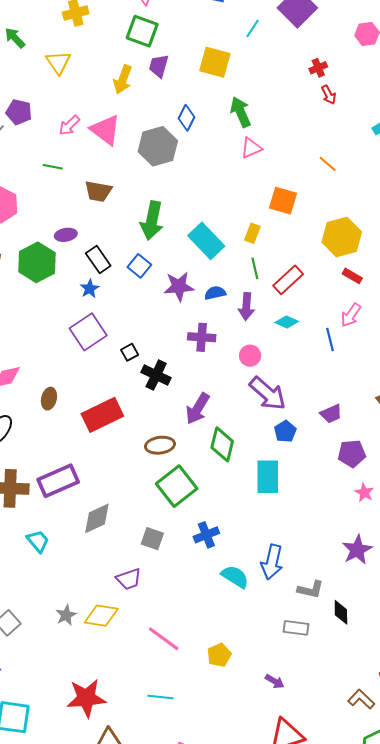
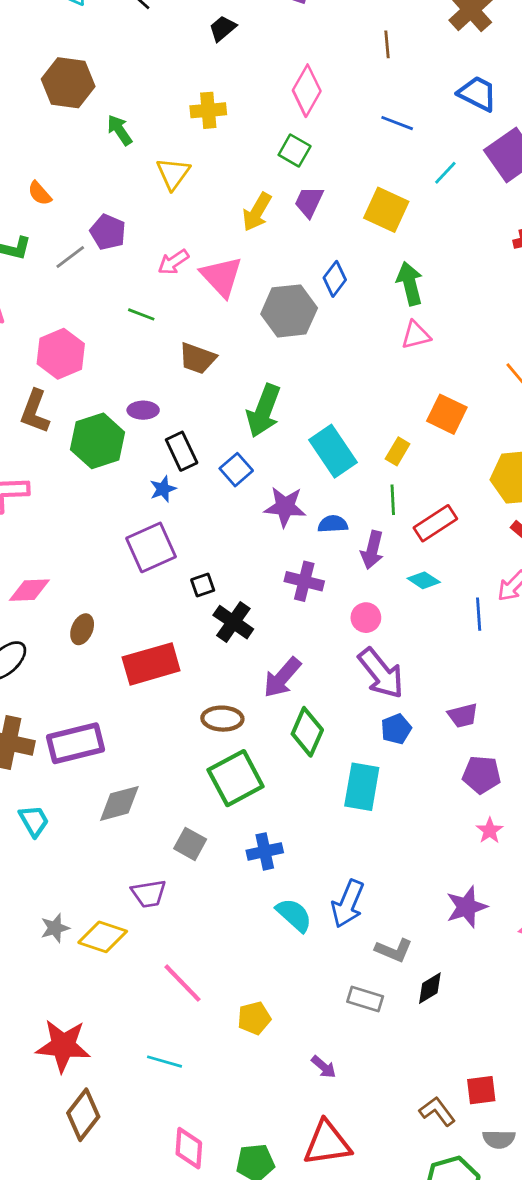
green square: (142, 31) -> (295, 151), size x0.7
black diamond: (341, 612) -> (430, 988), turned 50

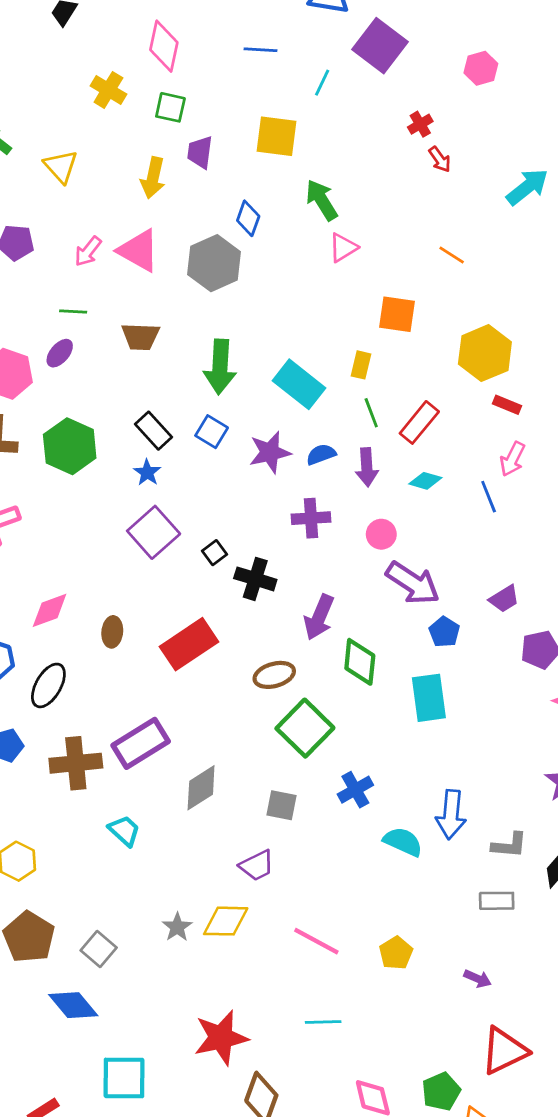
yellow cross: (208, 110) -> (108, 90), moved, turned -36
purple ellipse: (143, 410) -> (60, 353), moved, turned -32

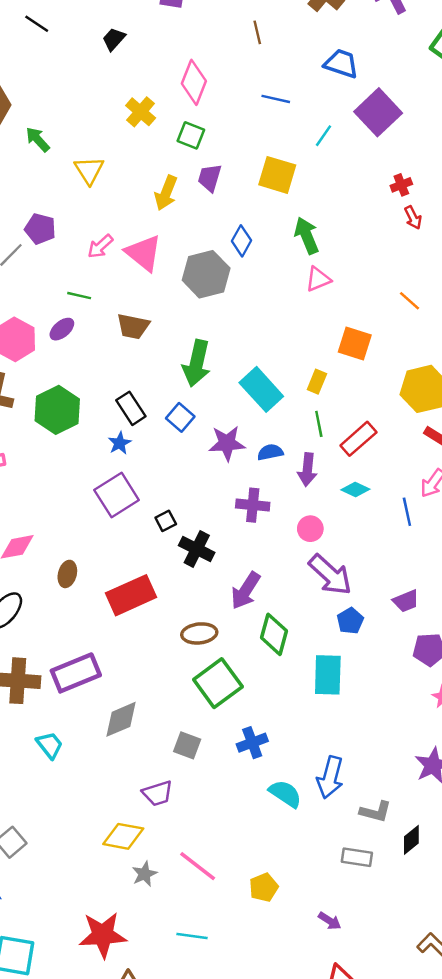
gray star: (177, 927) -> (144, 874), moved

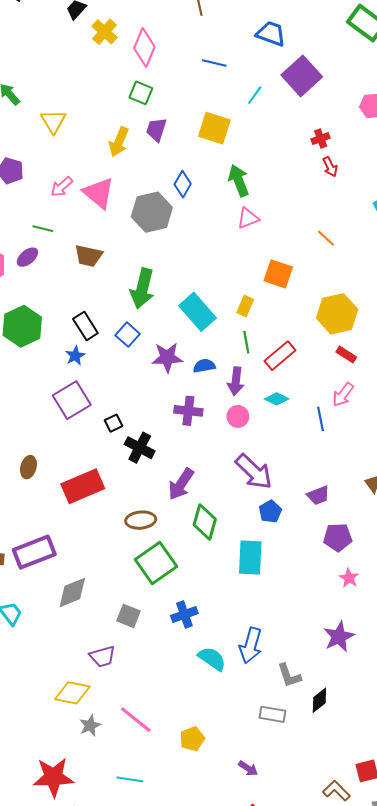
yellow cross: (141, 112) -> (104, 32), moved
pink circle: (310, 529) -> (238, 416), moved
gray L-shape: (376, 812) -> (289, 675), turned 56

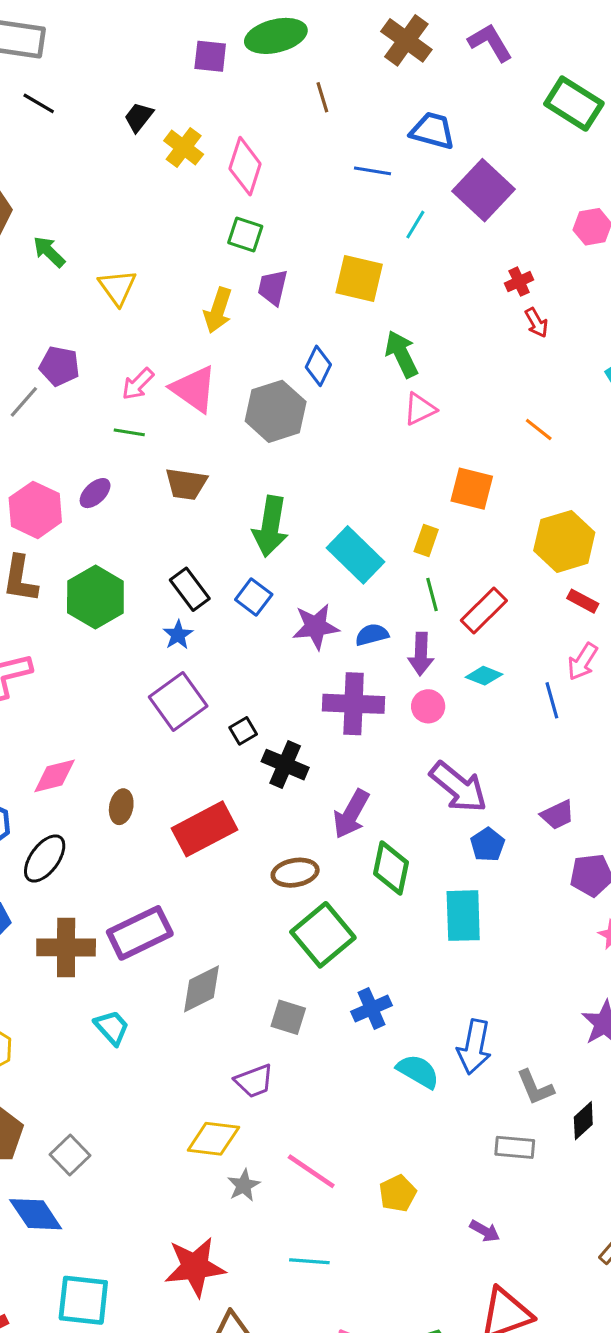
blue line: (214, 63) -> (372, 171), moved
green line: (43, 229) -> (129, 432), moved
purple cross: (188, 411) -> (354, 704), size x1.4

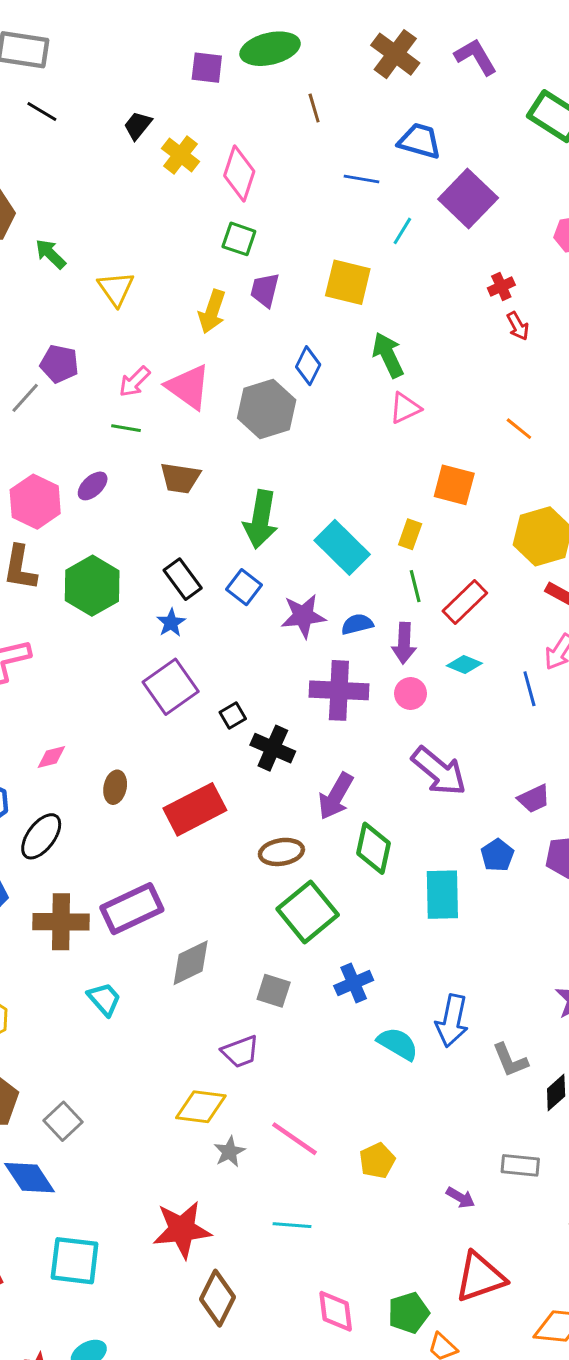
pink diamond: (55, 776) -> (51, 757), size x0.7
blue pentagon: (488, 845) -> (497, 855), moved
gray rectangle: (515, 1147) -> (520, 1165), moved

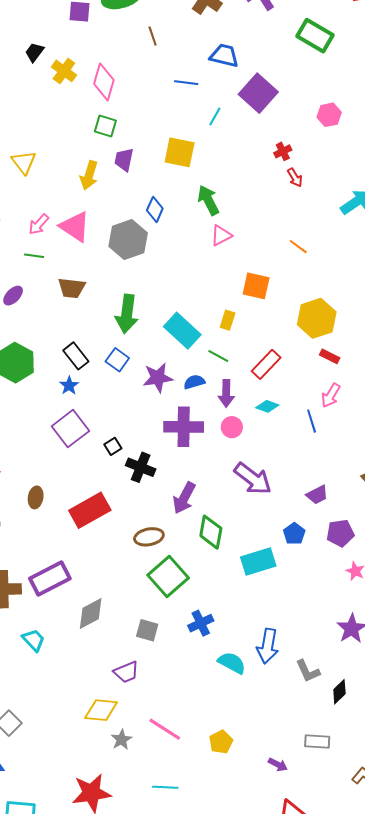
green line: (415, 586) -> (218, 356), moved, turned -45
cyan rectangle: (442, 895) -> (258, 562), turned 76

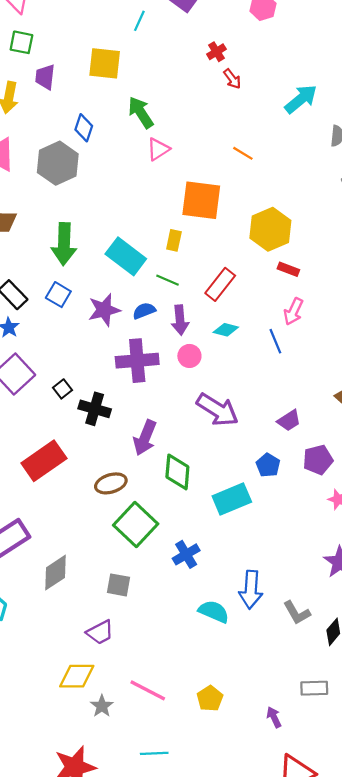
orange square: (256, 286) -> (201, 200), size x1.4
blue cross: (201, 623) -> (186, 554), moved
purple arrow: (278, 765) -> (274, 717), turned -138

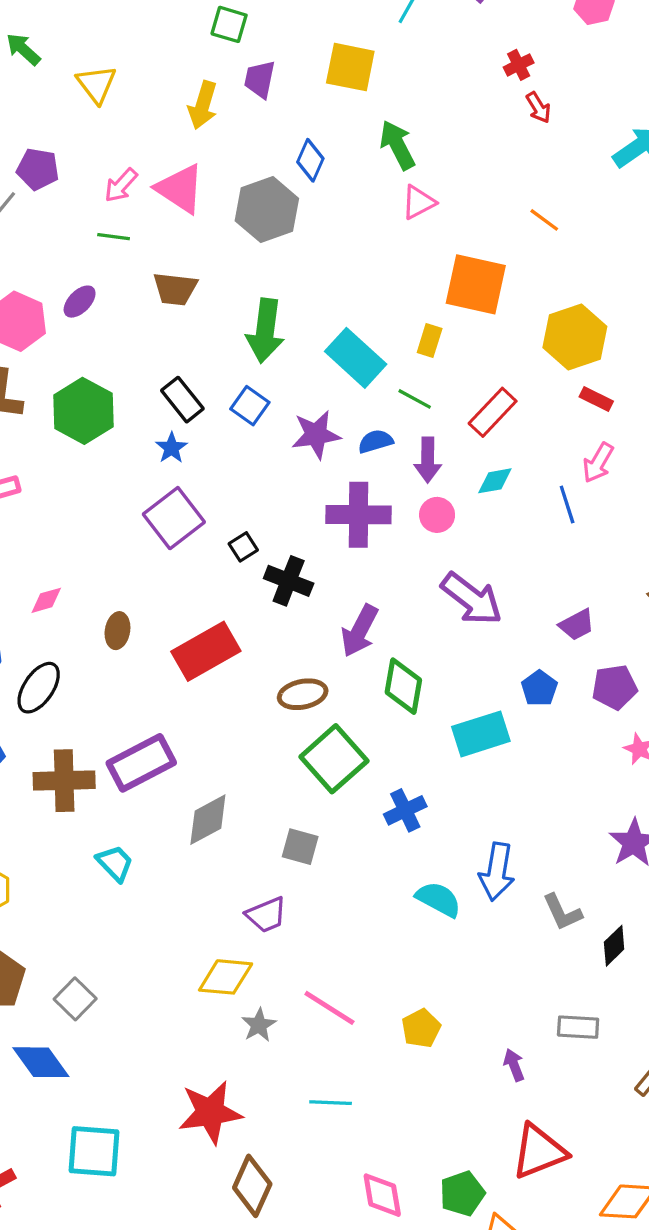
cyan diamond: (226, 330) -> (495, 481), turned -30

